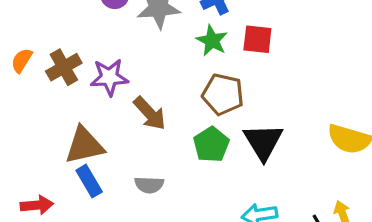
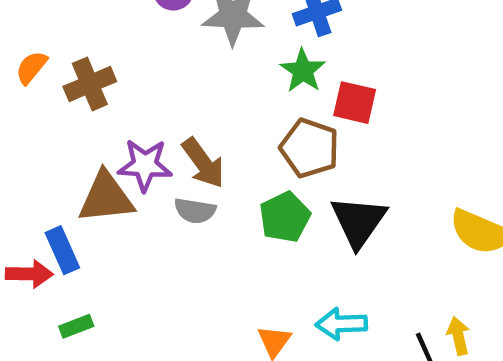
red square: (257, 39) -> (355, 103), moved
purple star: (109, 77) -> (145, 165), moved
blue rectangle: (89, 181) -> (62, 250), moved
gray semicircle: (149, 185) -> (195, 211), moved

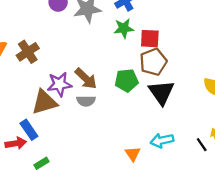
green star: (303, 71) -> (124, 28), turned -30
brown pentagon: (310, 148) -> (153, 62), moved, turned -30
green pentagon: (285, 217) -> (127, 80), moved, turned 30

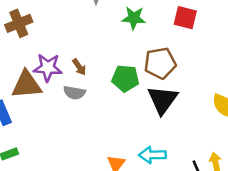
red square: (150, 39) -> (185, 18), moved
brown arrow: (86, 78) -> (79, 67), size x0.6

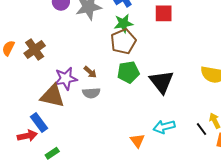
brown pentagon: (160, 63) -> (123, 42), moved
brown triangle: (27, 85) -> (52, 96), turned 32

